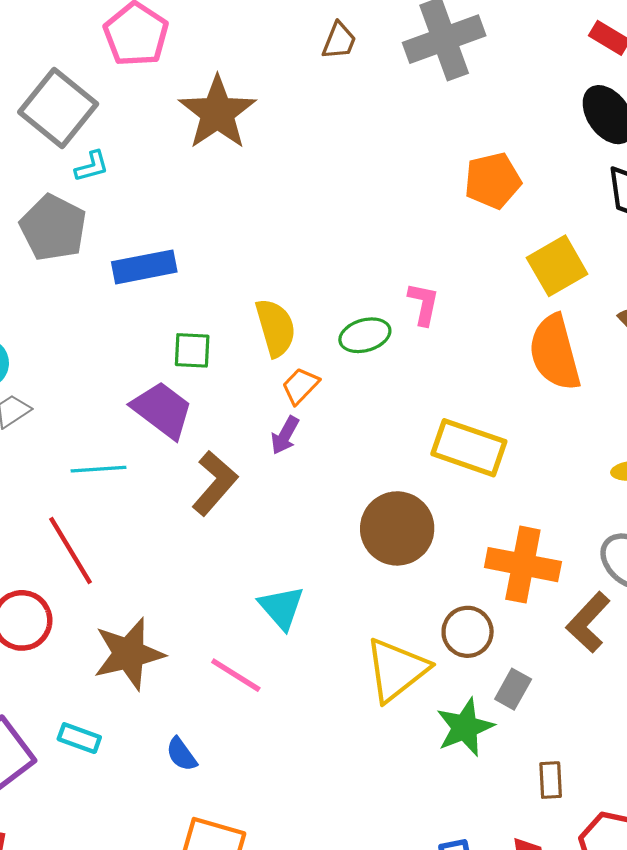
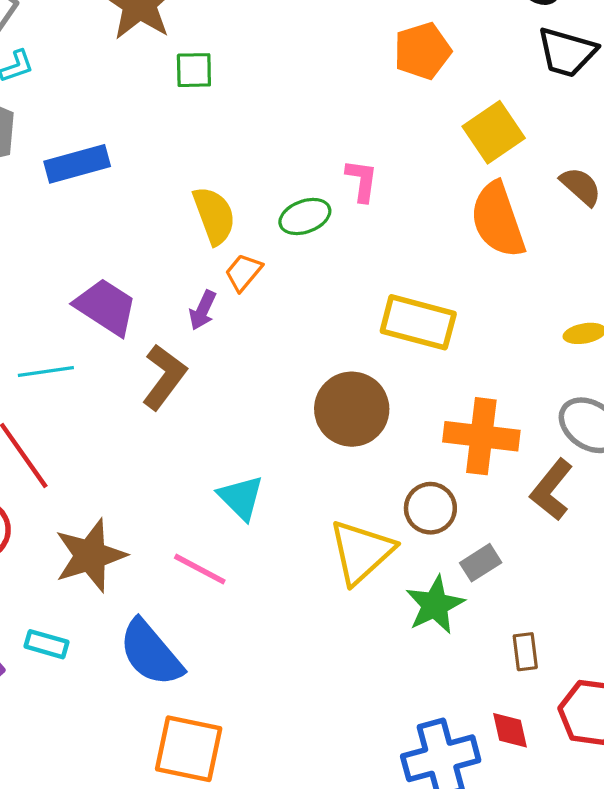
green square: (192, 350) -> (194, 70), moved
purple arrow: (285, 435) -> (203, 310), moved
gray rectangle: (513, 689) -> (481, 563), turned 33
blue semicircle: (181, 754) -> (151, 653), size x2.0

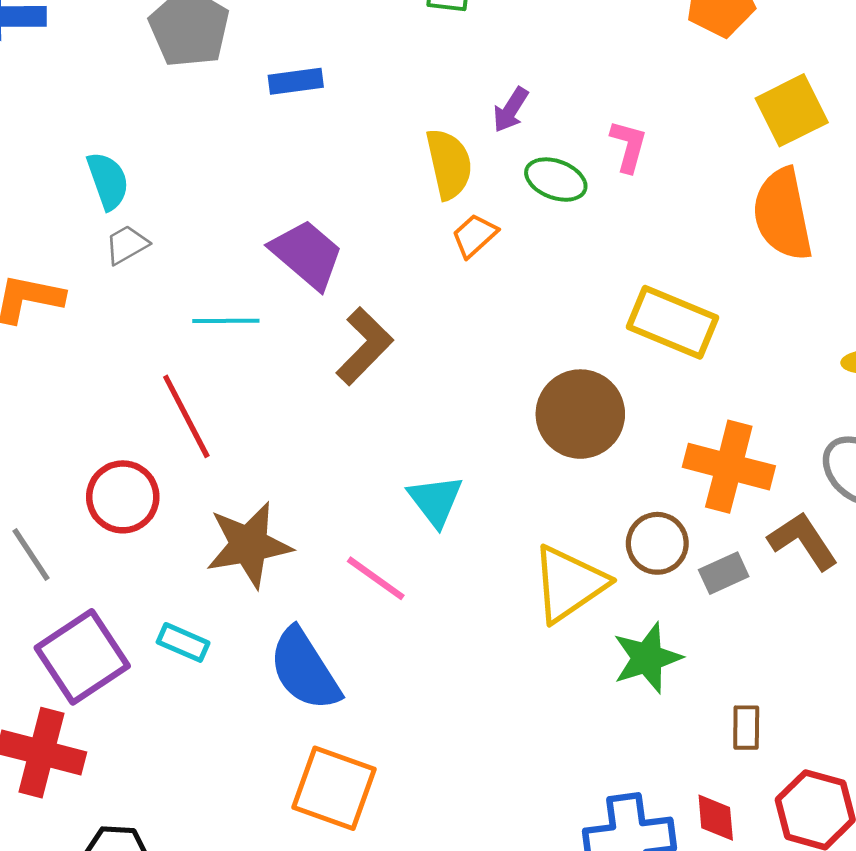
blue rectangle: (77, 164) -> (296, 81), size x0.7
green ellipse: (305, 216) -> (556, 180), turned 33
purple arrow: (203, 310) -> (511, 110), moved
brown L-shape: (552, 490) -> (803, 541), turned 100
gray rectangle: (481, 563) -> (724, 573), moved

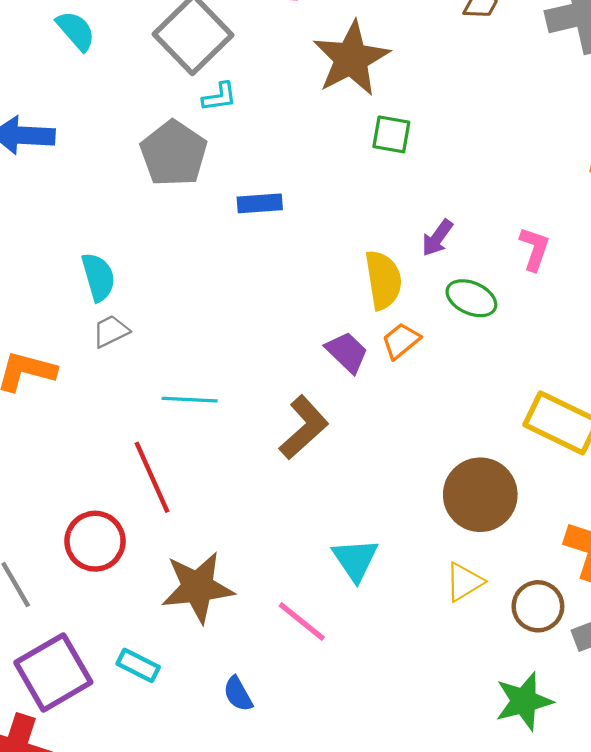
pink L-shape: (628, 146) -> (534, 249), moved
purple trapezoid: (307, 254) -> (347, 352), moved, size x0.7
yellow triangle: (569, 584) -> (464, 582), moved, size x0.6
blue semicircle: (305, 669) -> (238, 694), size x0.5

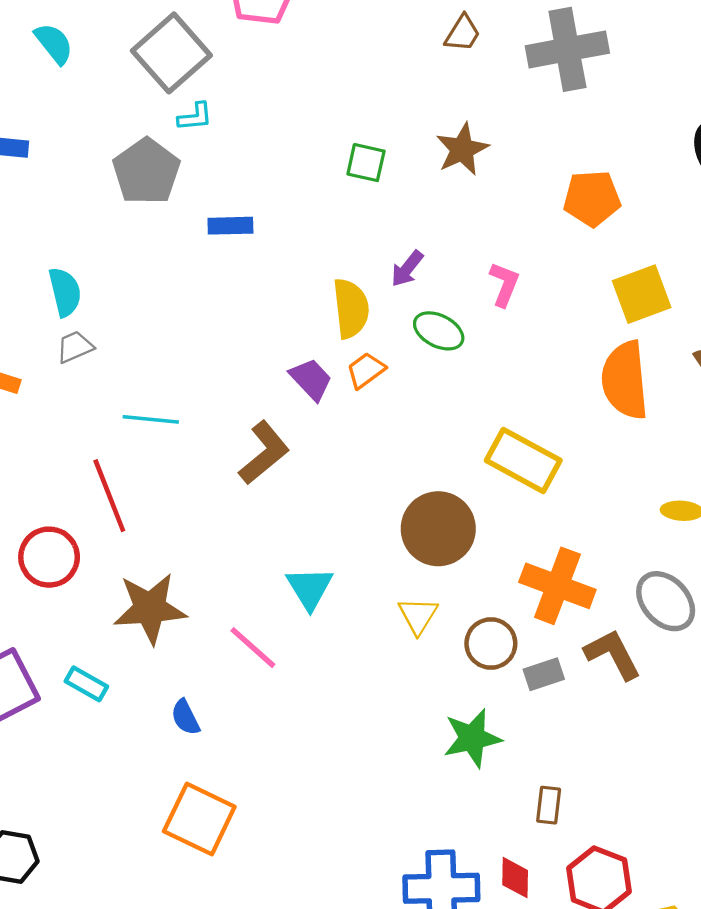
brown star: (351, 59) -> (462, 149), moved, size x0.7
yellow triangle: (464, 582) -> (418, 616), turned -30

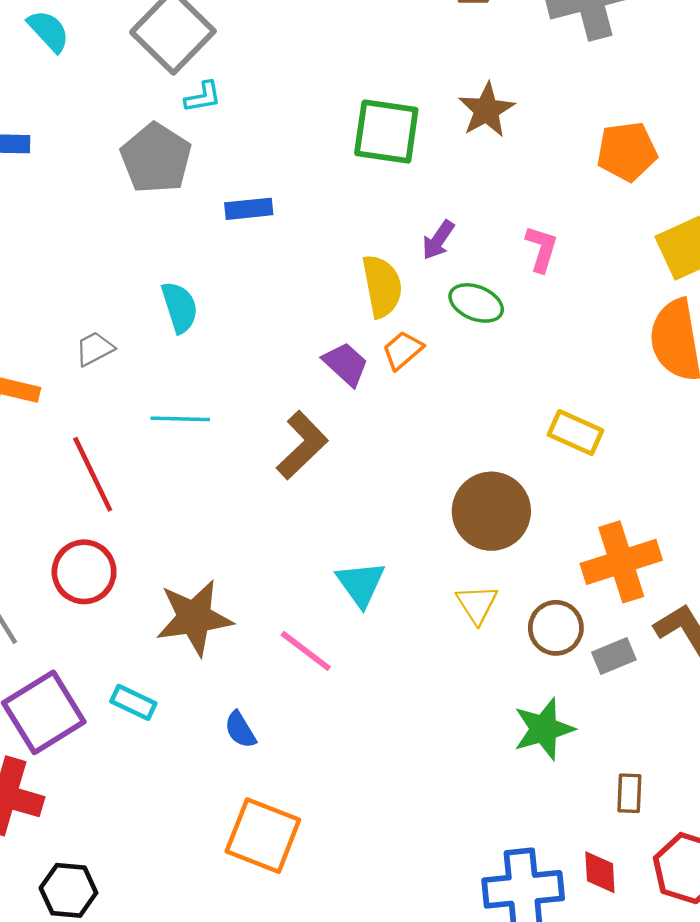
green square: (366, 163) -> (386, 132), size x1.6
cyan semicircle: (65, 292) -> (180, 307), moved
yellow rectangle: (523, 460) -> (575, 433), size x0.7
red line: (109, 496) -> (93, 474), moved
orange cross: (557, 586) -> (621, 562), turned -34

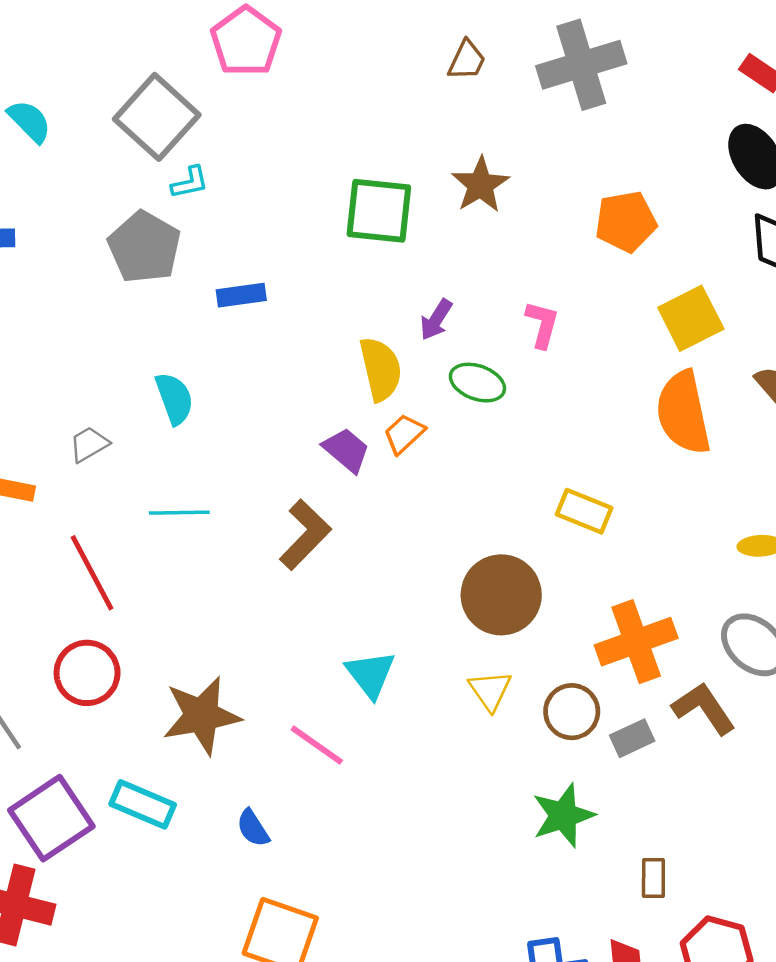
cyan rectangle: (133, 702) -> (143, 804), size x1.4

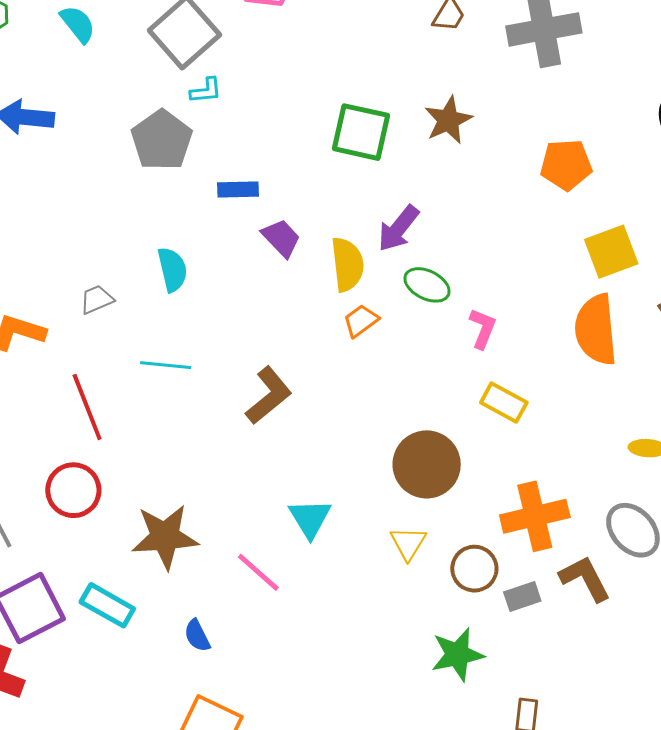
purple arrow: (436, 320) -> (398, 228), size x1.4
pink L-shape: (542, 324) -> (483, 329), moved
purple trapezoid: (346, 450) -> (281, 238), moved

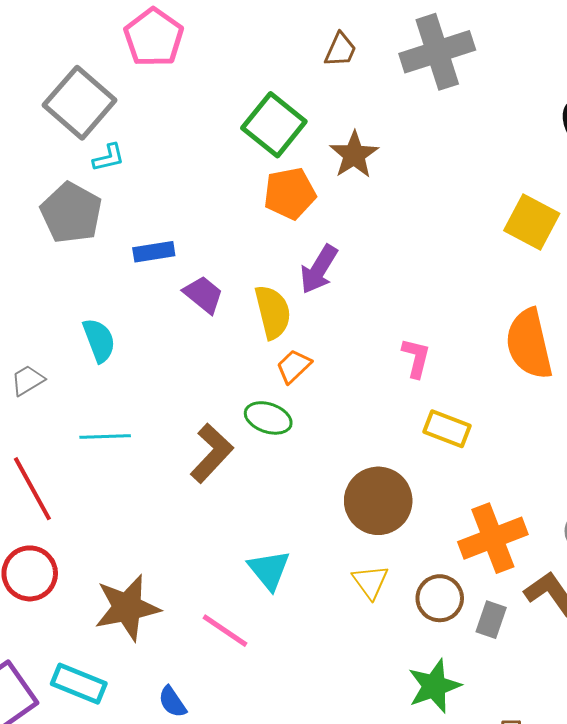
green square: (361, 132) -> (274, 125), moved, turned 34
orange pentagon: (566, 165) -> (290, 193), moved
yellow square: (611, 252) -> (532, 222), moved, turned -34
green ellipse: (427, 285) -> (268, 418), moved
gray rectangle: (522, 597) -> (491, 620), turned -45

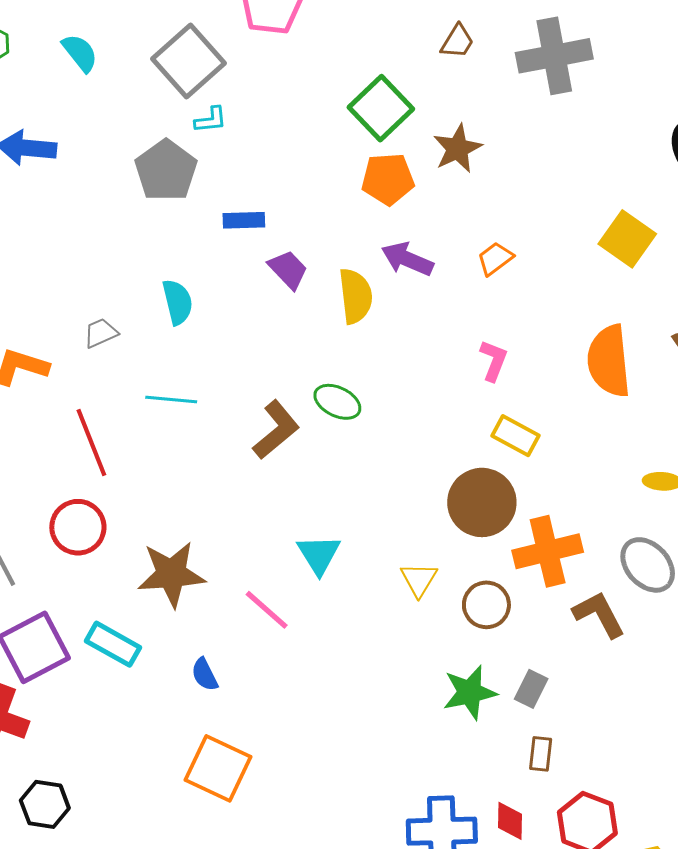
purple arrow: (319, 269) -> (407, 259), turned 75
orange trapezoid: (294, 366) -> (495, 259), moved
brown circle: (378, 501) -> (482, 502), moved
gray rectangle: (491, 620) -> (531, 689), moved

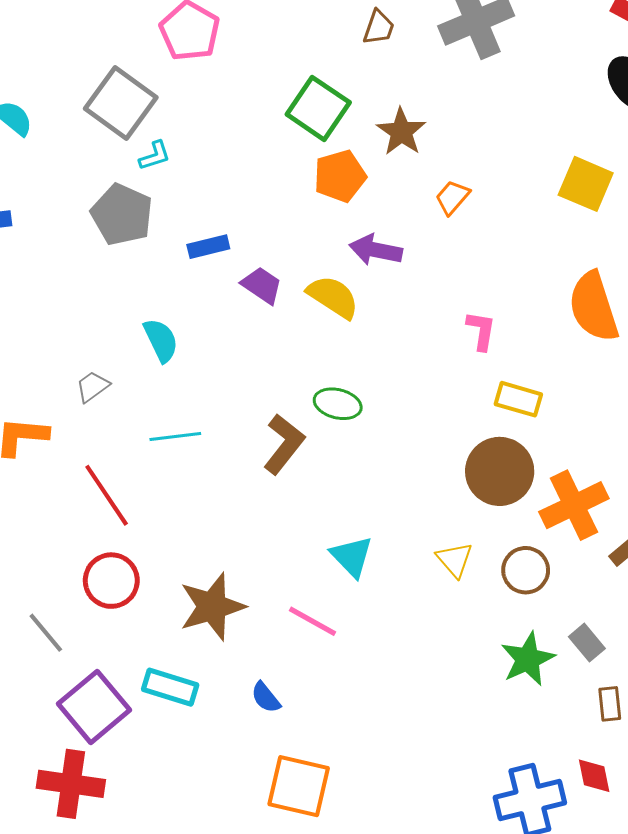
orange trapezoid: (495, 259) -> (452, 197), moved
yellow semicircle: (356, 296) -> (333, 297), turned -38
gray rectangle: (531, 689) -> (587, 643), turned -54

